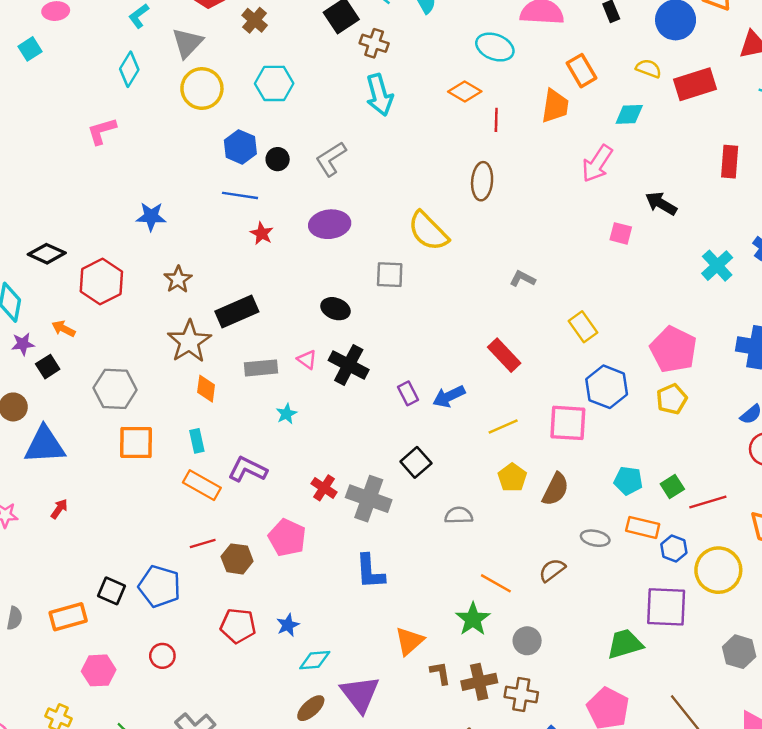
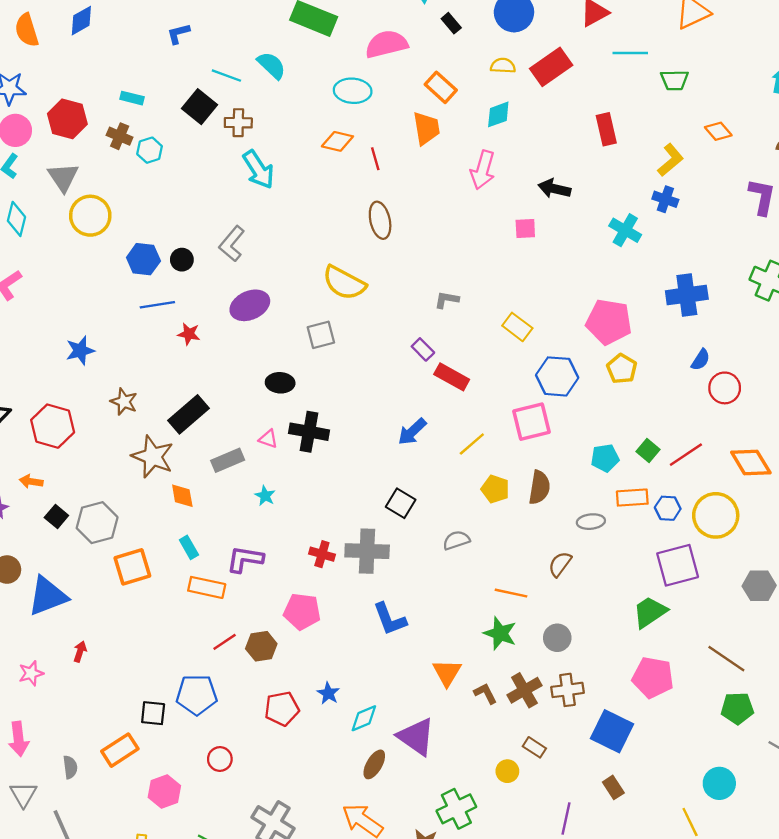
cyan hexagon: (274, 83) -> (150, 150), moved, size x0.7
black square: (48, 367) -> (56, 517), moved
purple rectangle: (408, 393) -> (423, 349), moved

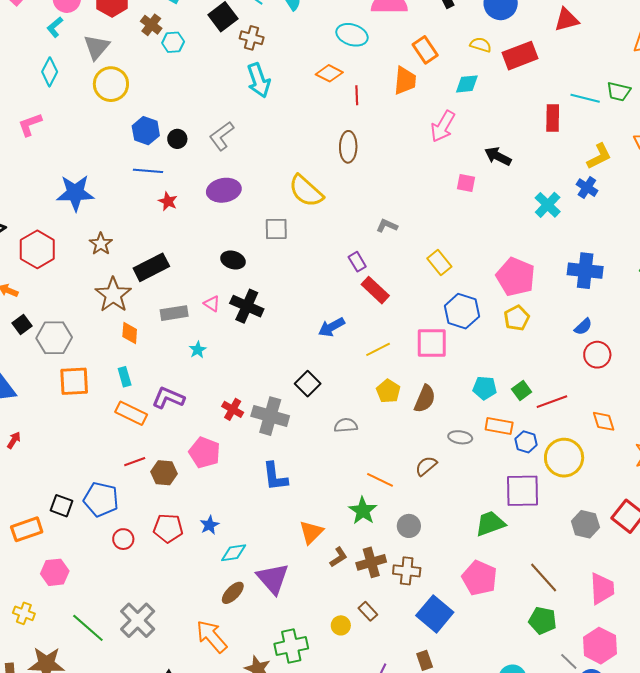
cyan line: (630, 53) -> (585, 98), moved
blue star: (80, 351) -> (75, 193), size x1.5
orange diamond: (751, 462) -> (604, 421), size x0.7
brown L-shape: (485, 693) -> (339, 557), turned 70
red circle: (220, 759) -> (123, 539), moved

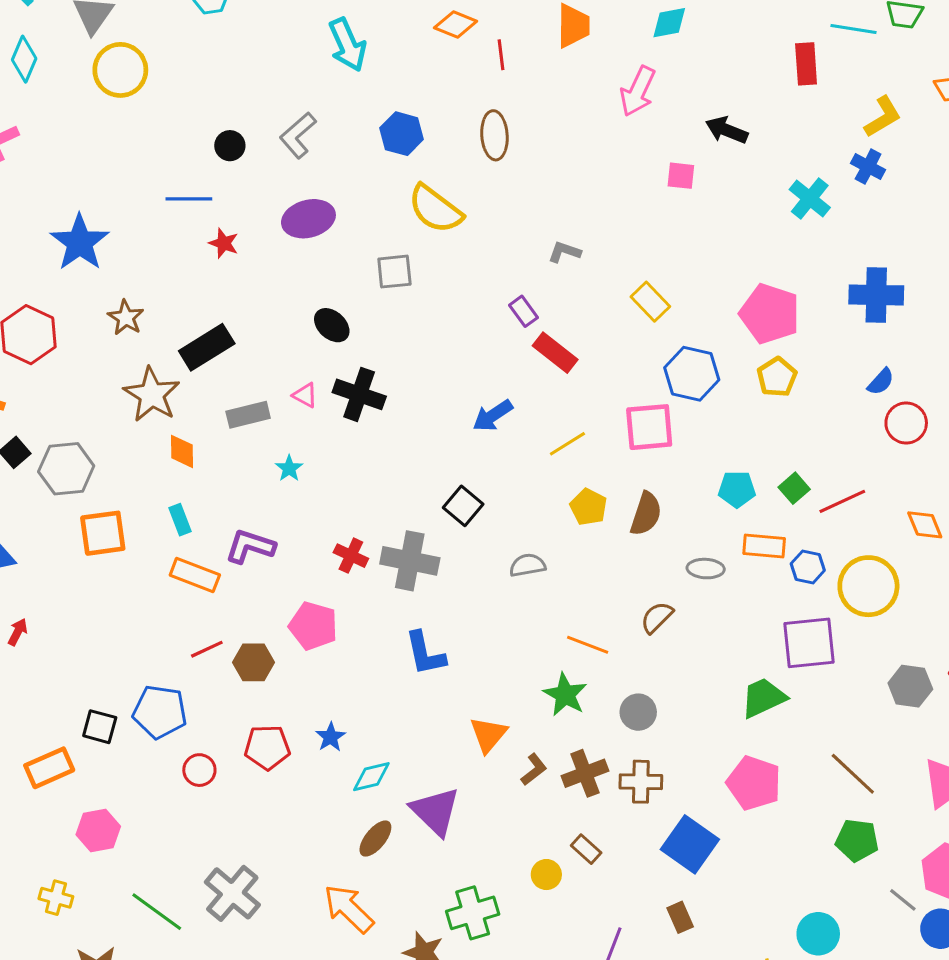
blue hexagon: (146, 131) -> (402, 134), moved
blue star: (75, 193) -> (80, 242), turned -30
black ellipse: (233, 260) -> (332, 325), turned 30

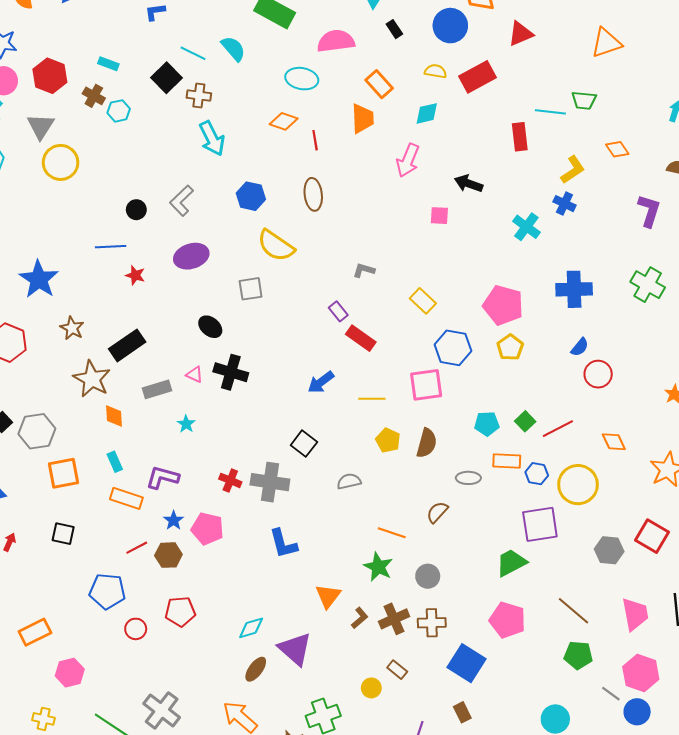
yellow line: (567, 444) -> (372, 399), turned 35
black square: (100, 727) -> (63, 534), moved
blue star: (331, 737) -> (174, 520), moved

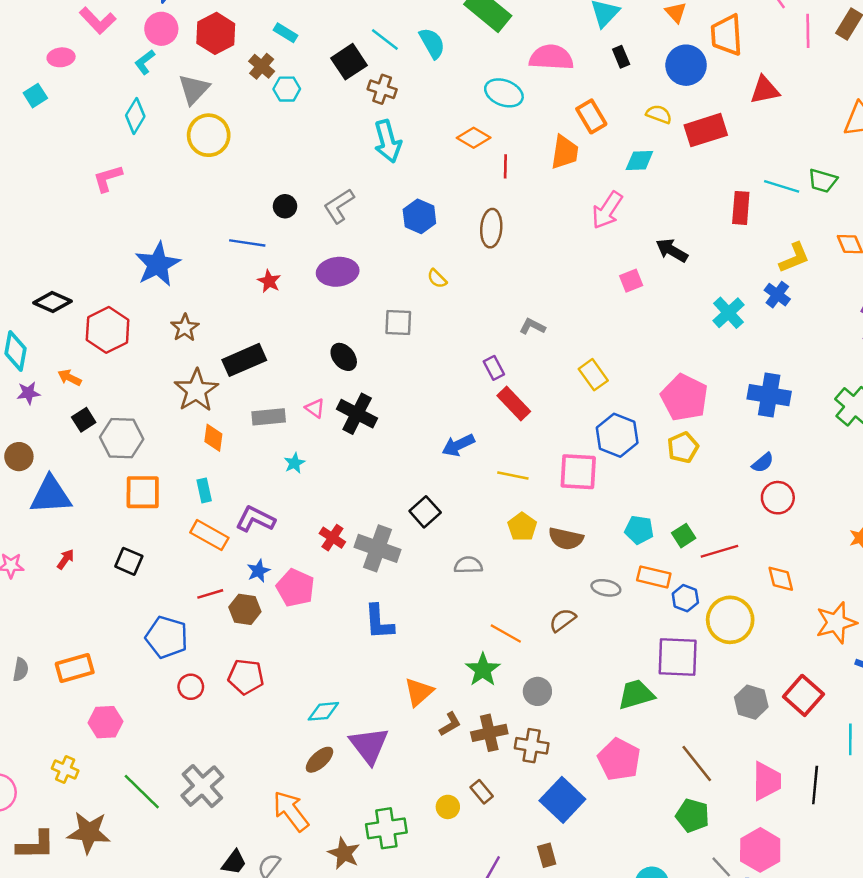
pink square: (439, 216) -> (631, 281), turned -36
yellow semicircle: (276, 246) -> (437, 279), size x0.5
brown semicircle: (427, 443) -> (566, 539), turned 76

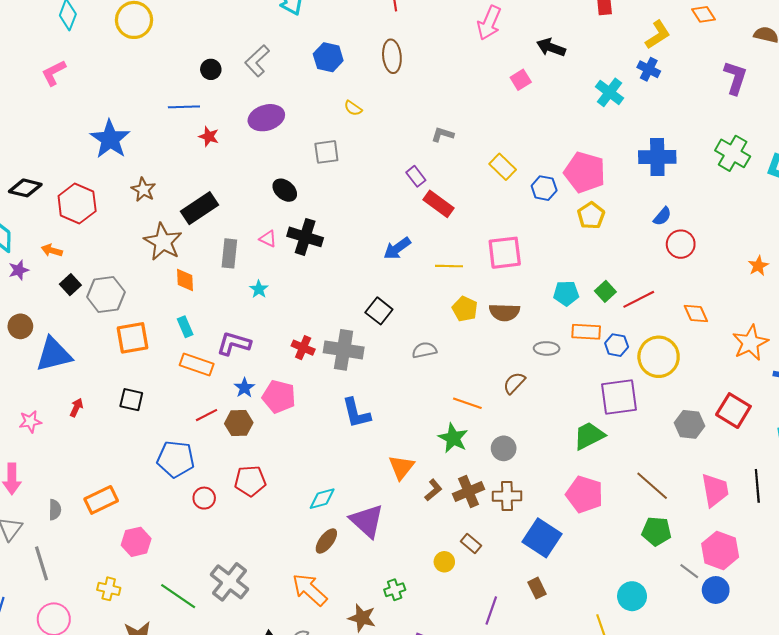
gray rectangle: (269, 417) -> (229, 253), turned -68
blue hexagon: (617, 435) -> (544, 188), moved, size x0.7
green cross: (386, 828) -> (395, 590), size x0.6

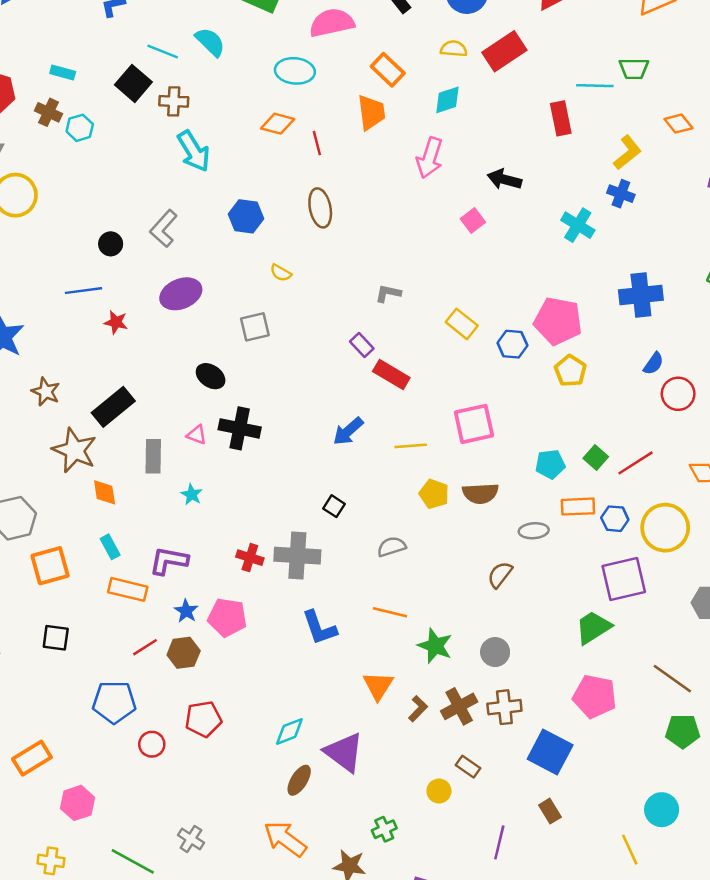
black square: (379, 311) -> (334, 506), size x0.7
orange line: (467, 403) -> (390, 612), moved
gray cross: (230, 582) -> (191, 839), size x0.6

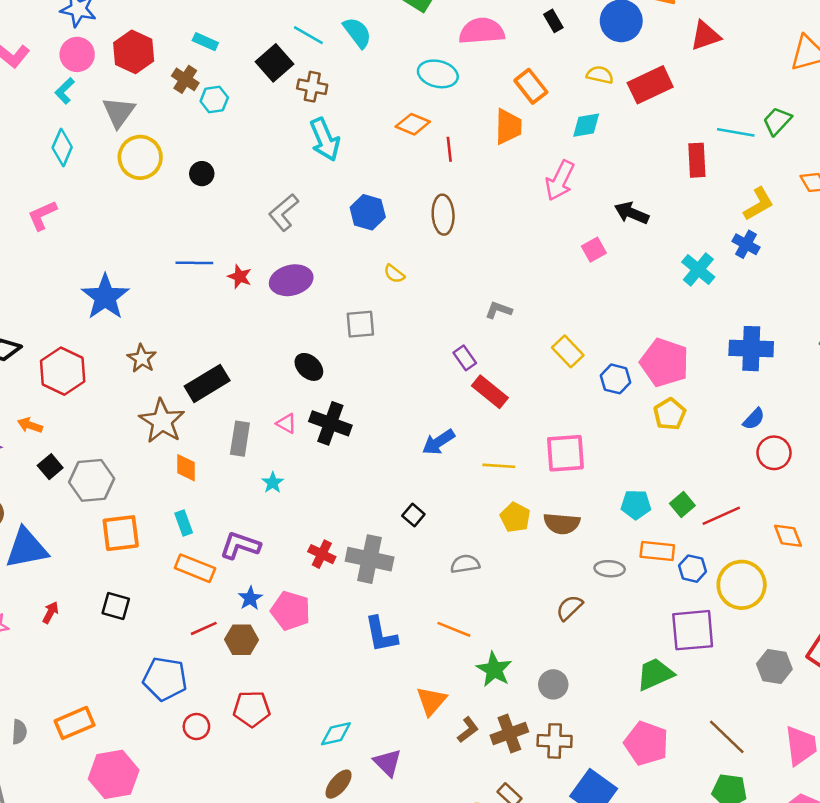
green trapezoid: (634, 69) -> (777, 121), turned 124
black circle: (111, 244) -> (202, 174), moved
red star: (116, 322) -> (240, 277), moved
purple triangle: (344, 752) -> (388, 763), size x0.7
pink hexagon: (78, 803) -> (114, 774), size x1.4

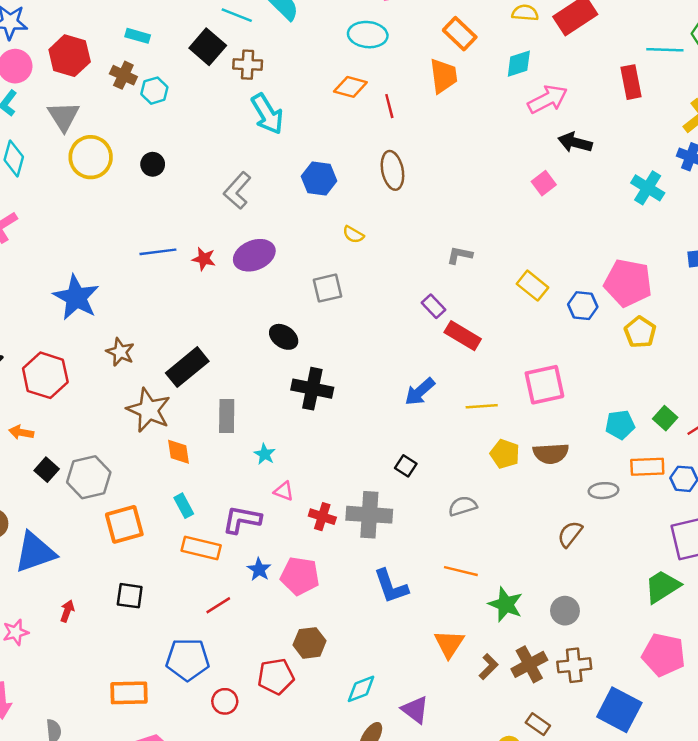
pink arrow: (560, 181) -> (548, 99), moved, turned -135
pink triangle: (286, 424) -> (284, 491), moved
brown hexagon: (242, 640) -> (310, 643), moved
orange rectangle: (75, 723) -> (129, 693), moved, turned 30

